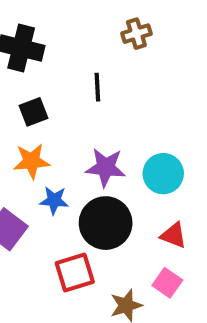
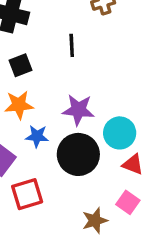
cyan circle: (163, 174) -> (120, 133), moved
red square: (75, 272) -> (27, 194), moved

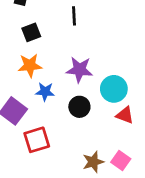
black circle: (78, 154) -> (79, 107), size x0.6
pink square: (128, 202) -> (121, 160), moved

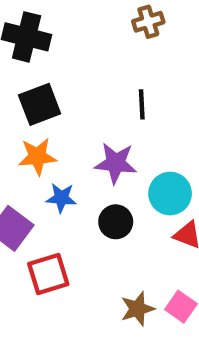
black line: (74, 16) -> (142, 104), moved
black square: (31, 32) -> (40, 104), size x1.4

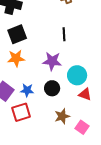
blue star: (61, 198) -> (27, 90), moved
brown star: (137, 309) -> (62, 116), moved

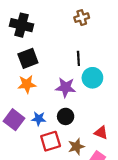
cyan circle: (77, 75) -> (92, 78), moved
red triangle: (85, 94) -> (101, 133), moved
red square: (21, 112) -> (51, 141), moved

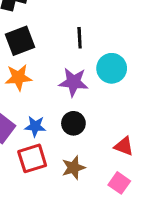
black line: (78, 58) -> (80, 38), moved
red square: (51, 141) -> (32, 158), moved
brown star: (76, 147) -> (73, 168), moved

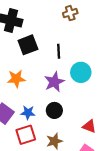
black square: (20, 41) -> (28, 45), moved
purple star: (73, 82) -> (54, 82), turned -30

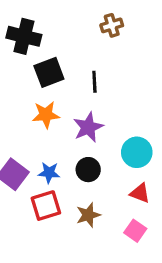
cyan circle: (81, 72) -> (137, 152), moved
orange star: (16, 79) -> (46, 115), moved

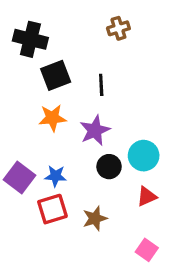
black circle: (88, 170) -> (109, 167), moved
red triangle: (140, 193) -> (147, 196), turned -45
pink square: (135, 231) -> (147, 250), moved

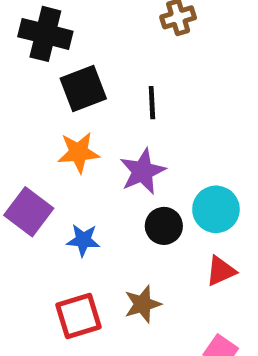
purple square: (19, 178) -> (29, 212), moved
red square: (52, 209) -> (79, 316), moved

